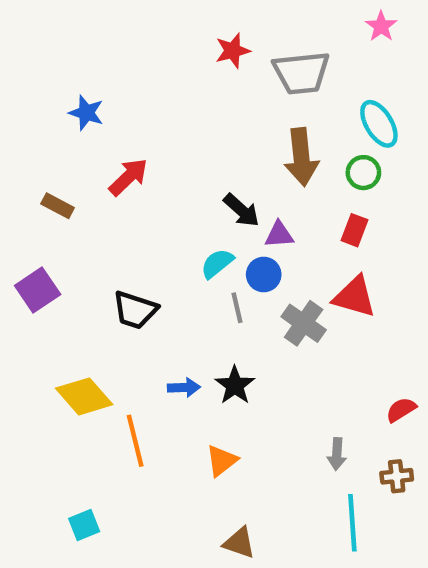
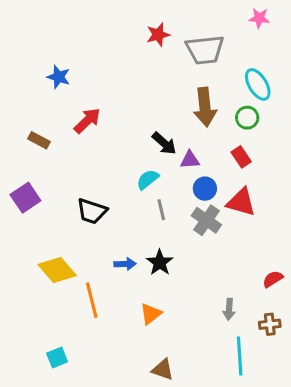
pink star: (381, 26) -> (259, 18), turned -30
red rectangle: (355, 230) -> (241, 157), turned -55
blue circle: (264, 275) -> (205, 189), moved

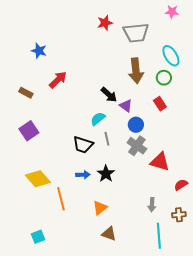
purple triangle: (190, 160) -> (126, 106), turned 40
purple square: (25, 198) -> (29, 131), moved
red triangle: (241, 202) -> (160, 162), moved
black trapezoid: (92, 211) -> (83, 145), moved
brown triangle: (163, 370) -> (109, 234), moved

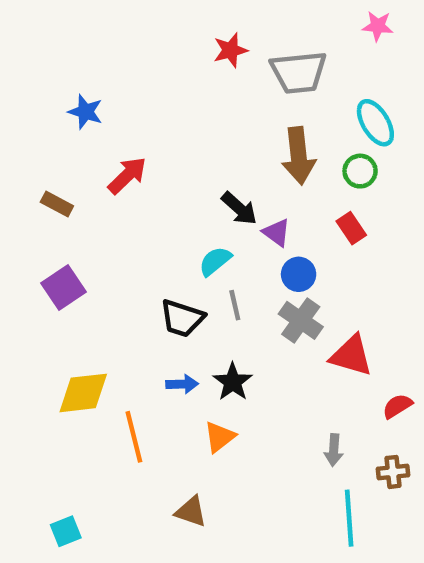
yellow diamond: (38, 179) -> (83, 393), turned -55
orange triangle: (100, 208) -> (219, 437), moved
brown triangle: (109, 234) -> (191, 512), moved
cyan square: (38, 237) -> (66, 531), moved

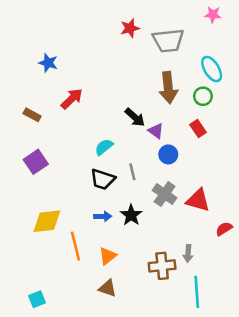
cyan semicircle: (215, 261) -> (104, 147), moved
gray cross: (301, 320) -> (165, 194), moved
orange triangle: (219, 437) -> (108, 256), moved
brown cross: (393, 472) -> (162, 266), moved, size x1.5

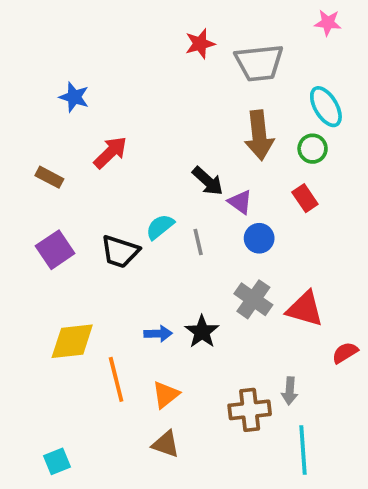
gray line: (132, 172) -> (198, 242), moved
black trapezoid: (103, 179) -> (120, 252), moved

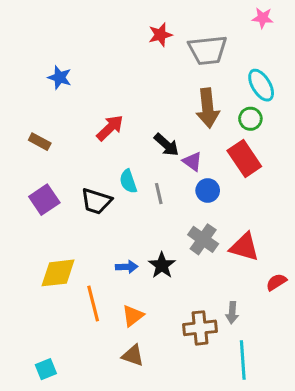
red arrow: (110, 152) -> (110, 128), moved
red rectangle: (305, 198) -> (244, 158), size x1.6
cyan semicircle: (160, 227) -> (128, 181), turned -70

